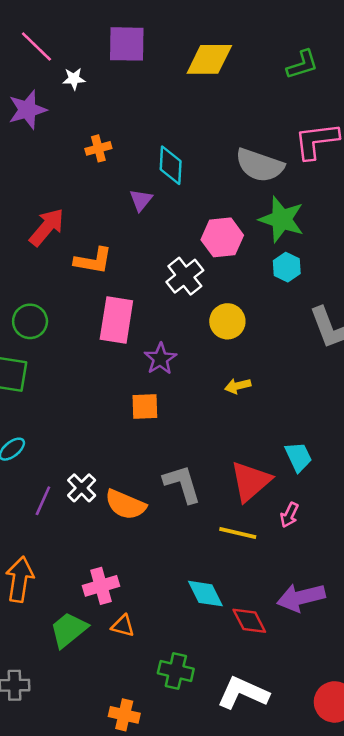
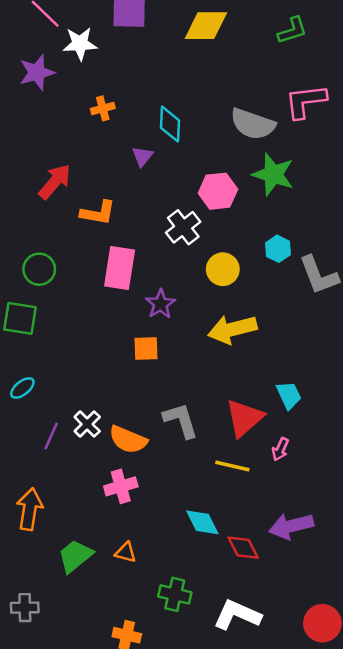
white star: (74, 79) -> (80, 44), size x1.6
cyan hexagon: (287, 267) -> (278, 249), moved
yellow arrow: (238, 386) -> (232, 329), size x2.0
pink cross: (101, 586) -> (121, 486), moved

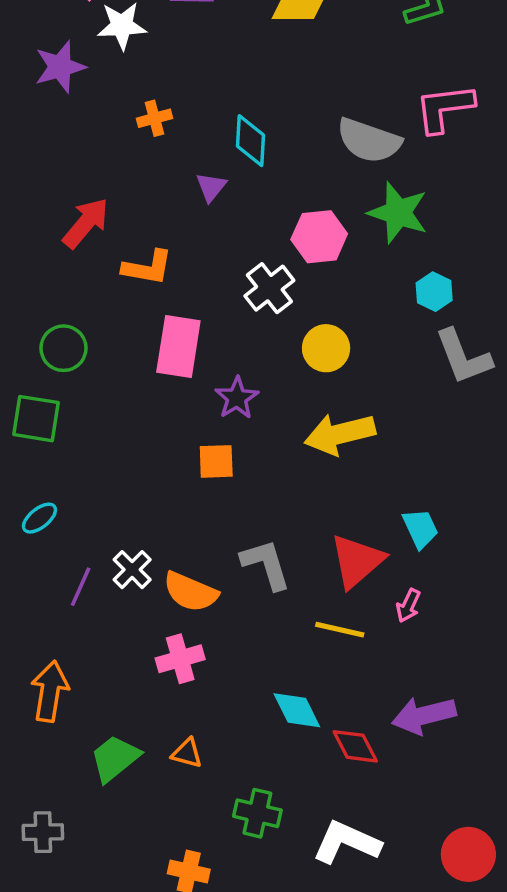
cyan hexagon: (278, 249) -> (434, 292), moved

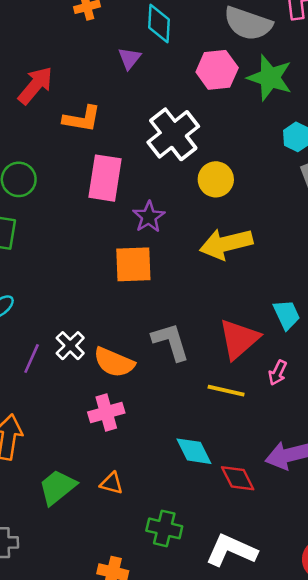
pink hexagon: (319, 237) -> (217, 70), moved
white cross: (269, 288) -> (173, 134), size x1.4
orange square: (216, 461) -> (133, 264), size x1.4

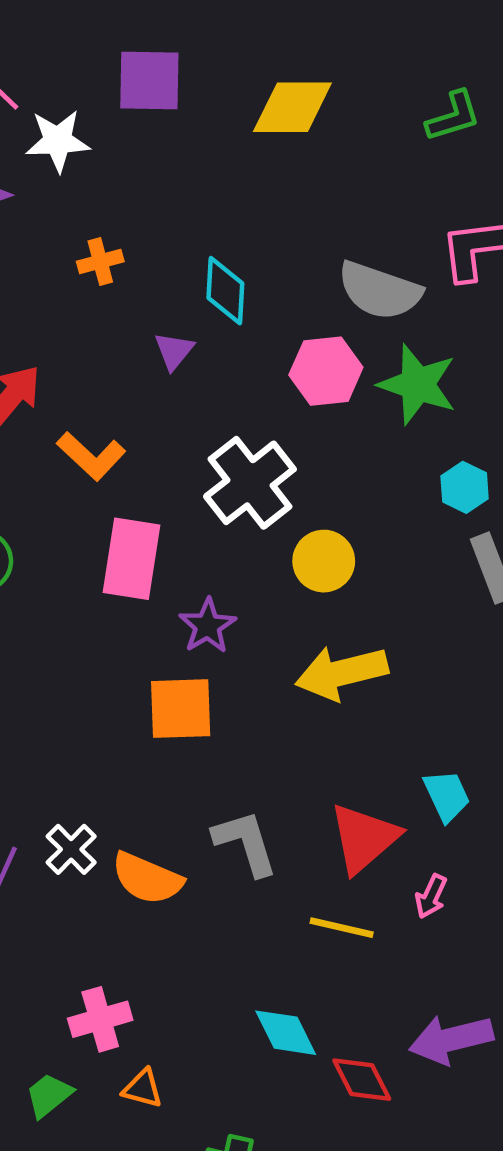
orange L-shape: (82, 119) -> (91, 456), turned 33
pink cross: (106, 413) -> (100, 1019), moved
green trapezoid: (57, 487) -> (49, 1095), size x0.7

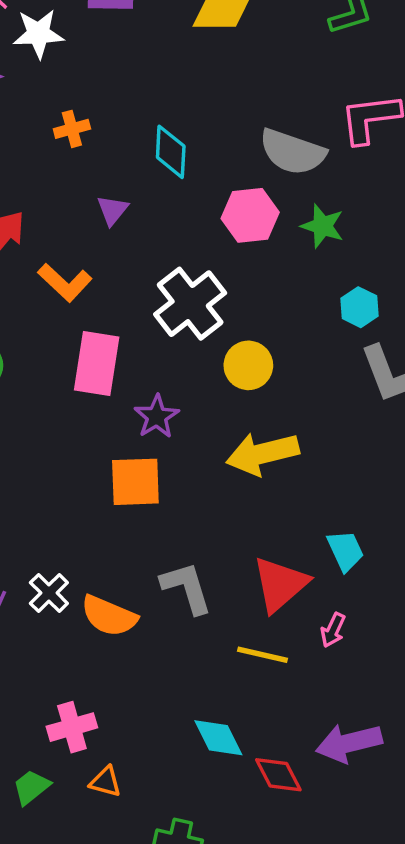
purple triangle: (174, 351) -> (112, 210), moved
green star: (418, 384) -> (322, 226), size x0.7

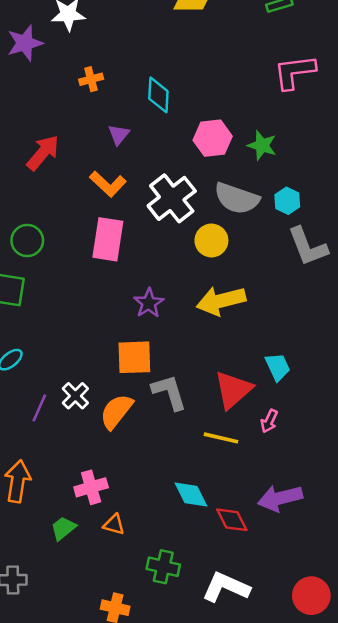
gray semicircle: (292, 152) -> (237, 198), moved
orange L-shape: (65, 282) -> (108, 184), moved
purple star: (157, 417) -> (149, 303), moved
orange square: (135, 482) -> (134, 357), moved
orange semicircle: (109, 616) -> (116, 411), turned 105

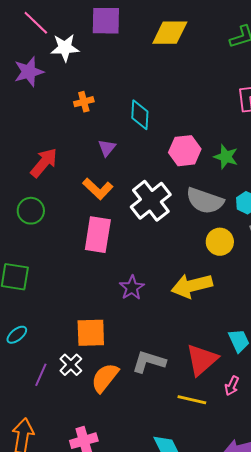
green circle: (27, 241) -> (31, 211), moved
yellow circle: (211, 241) -> (220, 242), moved
orange square: (134, 357) -> (91, 333), moved
gray L-shape: (169, 392) -> (149, 362), turned -56

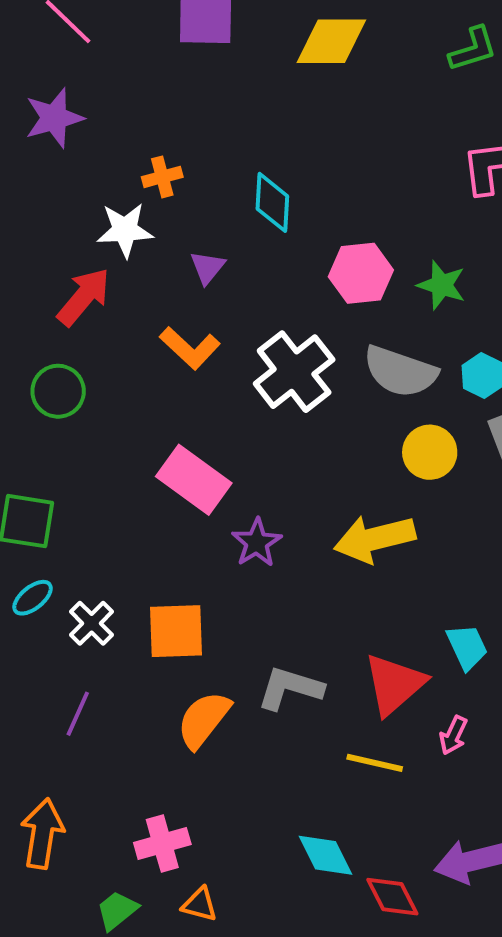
white star: (65, 48) -> (125, 230), moved
pink rectangle: (98, 235) -> (194, 480), moved, turned -63
cyan ellipse: (17, 335) -> (33, 598), moved
white cross: (71, 365) -> (92, 623), moved

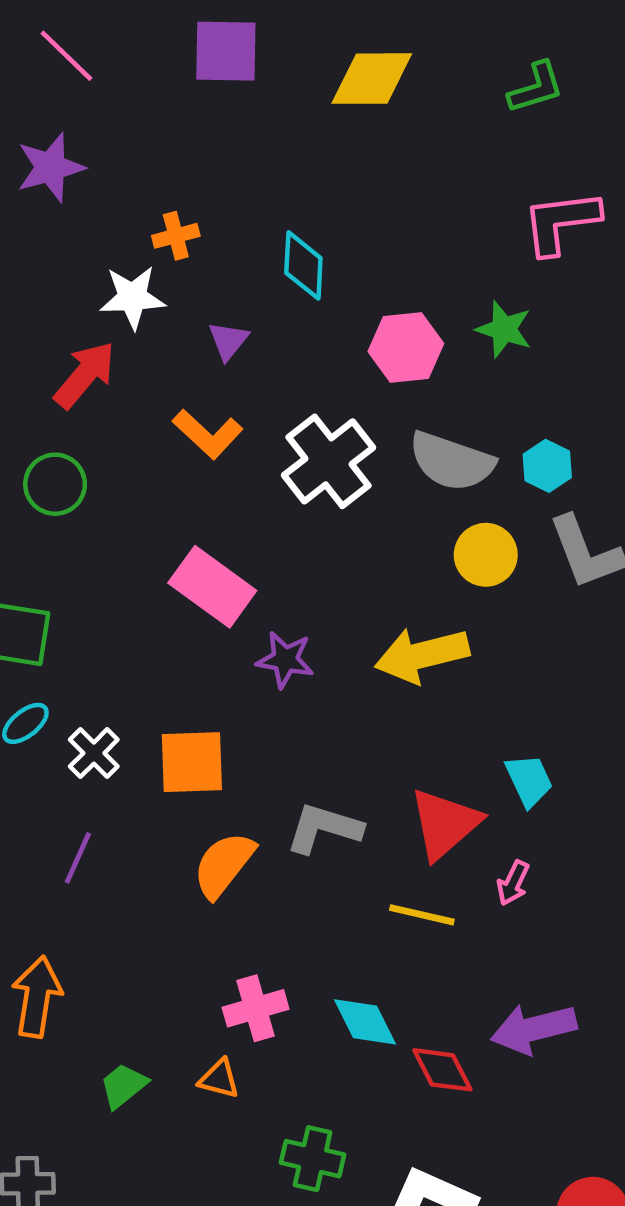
green star: (442, 285) -> (504, 329), moved
purple star: (257, 543) -> (285, 660), turned -30
pink cross: (162, 843) -> (256, 1008), moved

